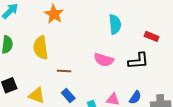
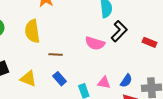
red rectangle: (152, 36) -> (149, 42), moved
black L-shape: (138, 61) -> (119, 31), moved, turned -40

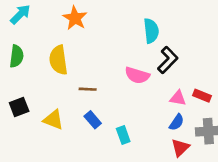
red rectangle: (149, 42) -> (202, 96), moved
pink triangle: (104, 83) -> (178, 98), moved

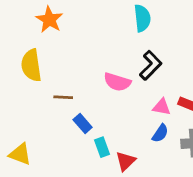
cyan semicircle: (151, 31) -> (142, 18), moved
yellow triangle: (53, 120) -> (20, 154), moved
blue rectangle: (93, 120) -> (83, 124), moved
red triangle: (180, 148) -> (126, 161), moved

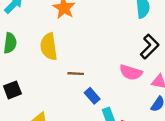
pink semicircle: (117, 82) -> (131, 72), moved

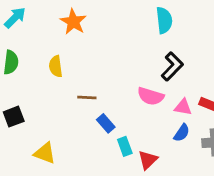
yellow semicircle: (49, 47) -> (56, 66), size x0.7

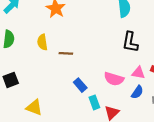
black L-shape: (172, 66) -> (130, 42), turned 145
pink semicircle: (151, 96) -> (114, 79), moved
brown line: (87, 98) -> (66, 53), moved

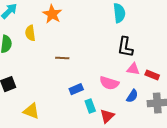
yellow semicircle: (42, 42) -> (30, 33), moved
pink triangle: (138, 73) -> (133, 69), moved
blue rectangle: (80, 85) -> (76, 89), turned -72

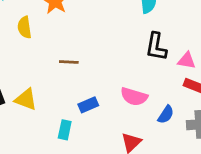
pink triangle: (133, 69) -> (187, 61), moved
cyan rectangle: (90, 106) -> (65, 130), moved, turned 32
yellow triangle: (31, 111) -> (26, 99), moved

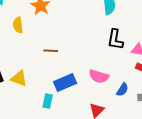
blue rectangle: (88, 105) -> (65, 83), size x1.5

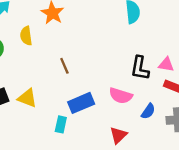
black L-shape: (115, 40) -> (140, 68), moved
brown line: (51, 51) -> (64, 66), turned 64

